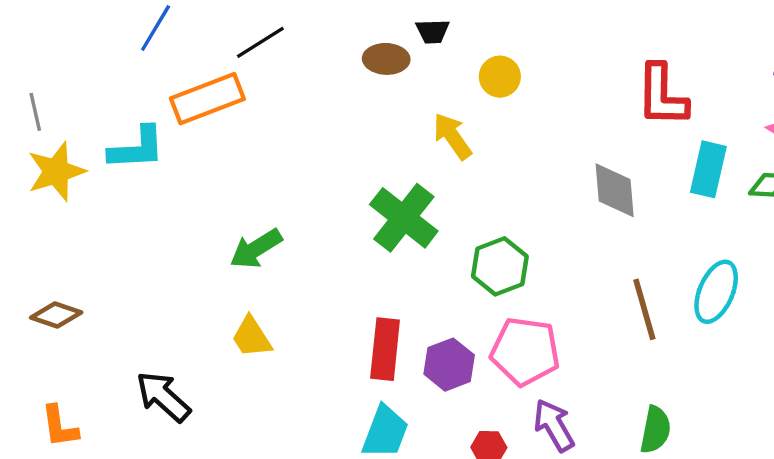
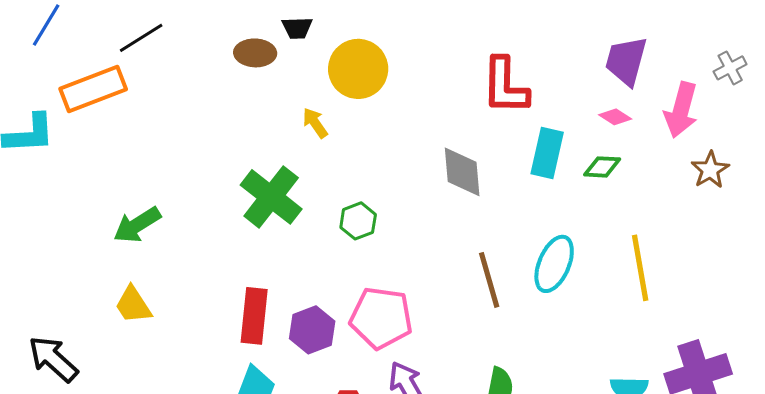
yellow circle: (500, 77) -> (358, 69), size x1.6
yellow arrow: (452, 136) -> (315, 123), size x0.7
green hexagon: (500, 266) -> (358, 221), moved, size x0.7

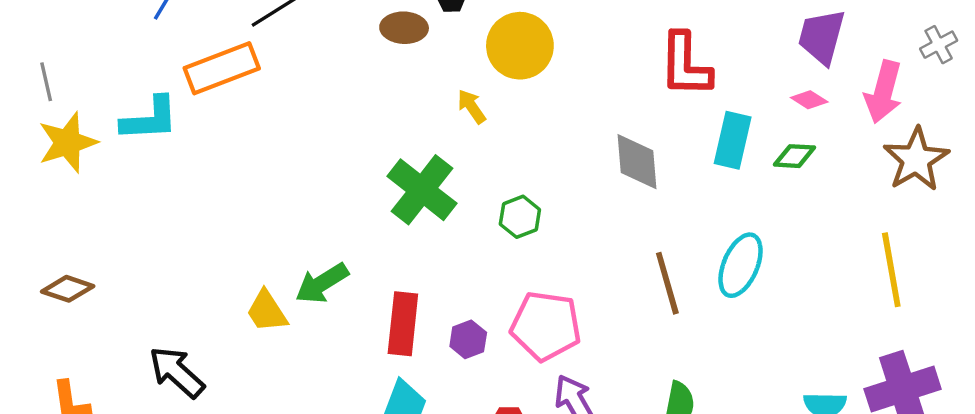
brown star: (710, 170) -> (916, 159), size x1.5
green arrow: (137, 225) -> (322, 283), moved
yellow line: (640, 268) -> (891, 270), moved
purple hexagon: (312, 330) -> (468, 339), size x0.7

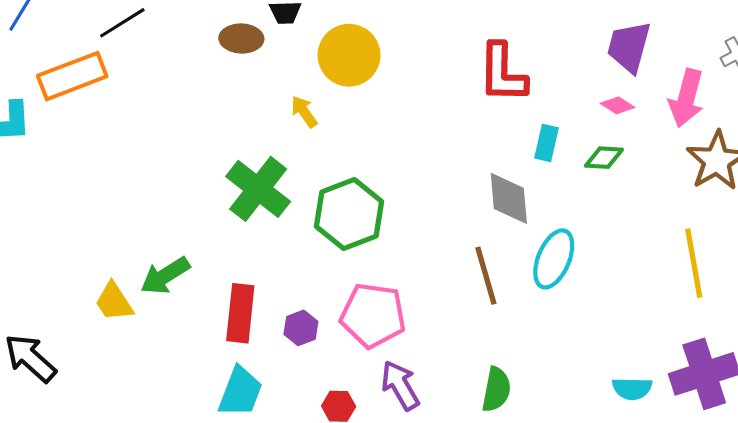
cyan rectangle: (733, 140) -> (546, 143), size x0.7
gray diamond: (637, 162) -> (509, 198), moved
green hexagon: (520, 217) -> (349, 214), size x1.8

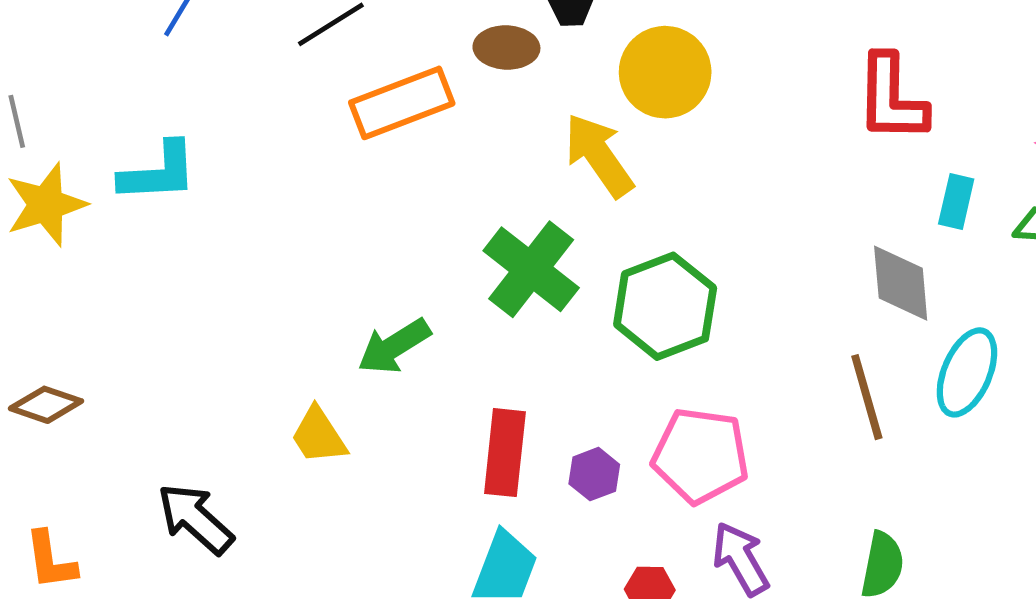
orange rectangle: (72, 76) -> (402, 103), moved
yellow arrow: (304, 112) -> (599, 155), size x1.8
green arrow: (165, 276) -> (394, 346), moved

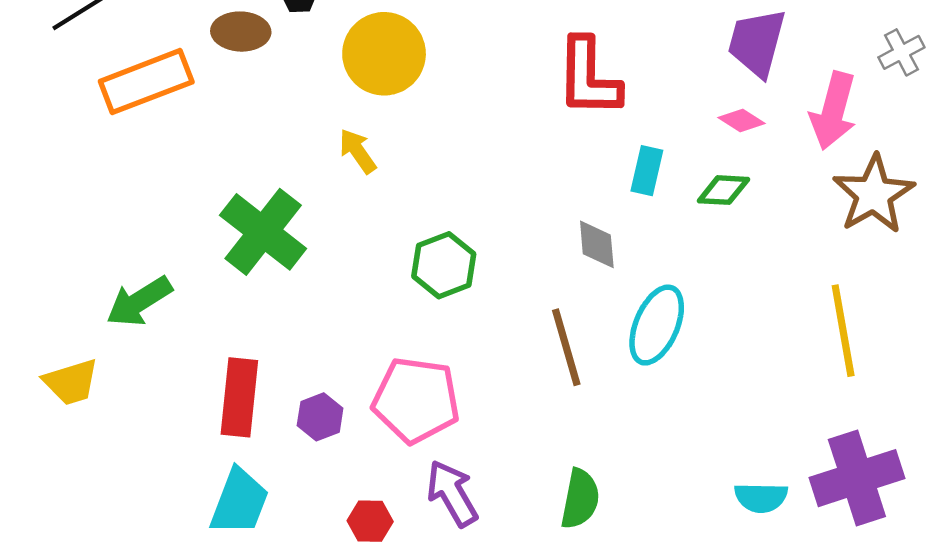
yellow arrow: (599, 155) -> (358, 151), moved, size x0.6
gray diamond: (901, 283) -> (597, 244), size x0.7
green hexagon: (665, 306) -> (444, 265), moved, size x0.7
yellow trapezoid: (319, 436) -> (71, 382), turned -74

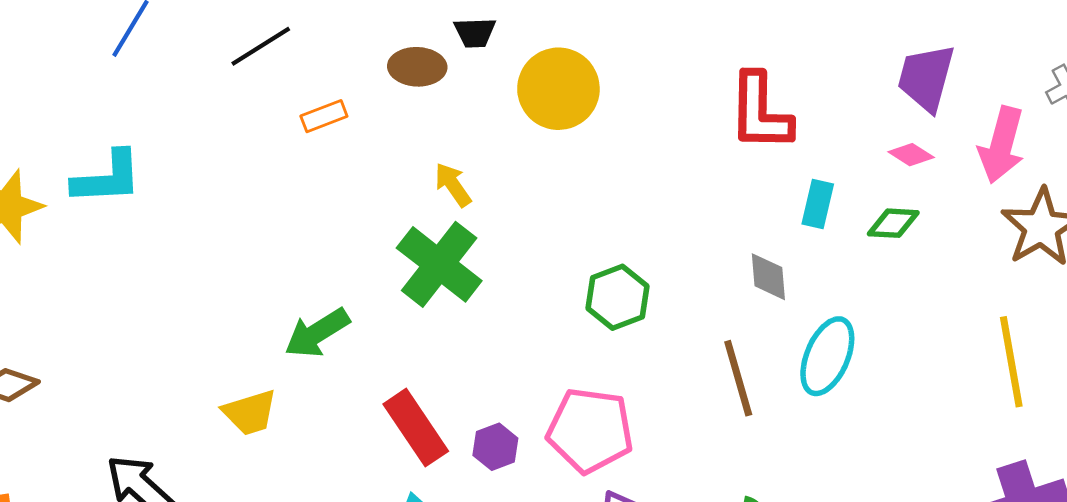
orange rectangle: (146, 82) -> (324, 116), size x0.5
yellow arrow: (358, 151) -> (453, 185), moved
red rectangle: (239, 397) -> (416, 428), turned -40

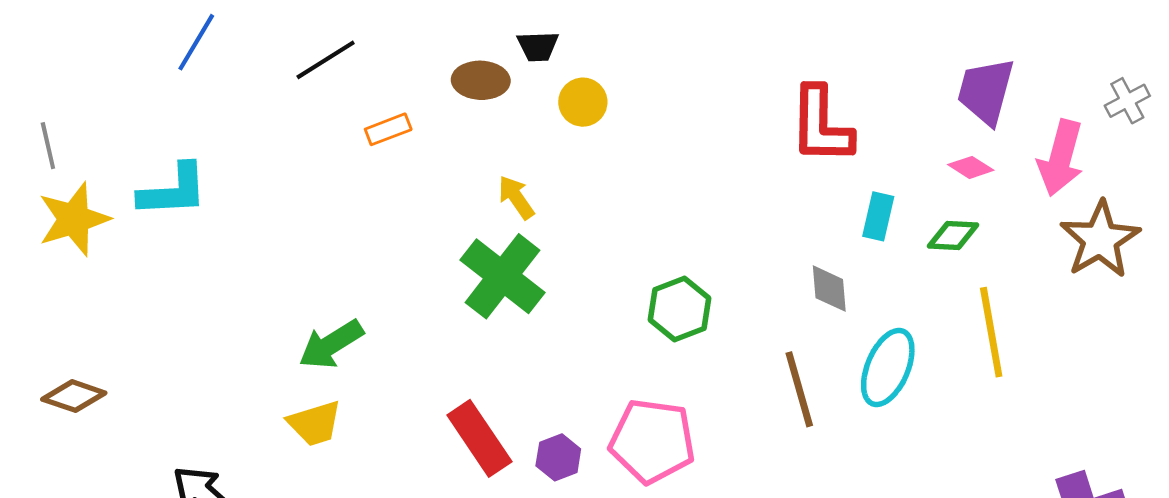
yellow circle: (558, 89) -> (583, 102), moved, size x0.6
green arrow: (317, 333) -> (331, 344), moved
yellow line: (1011, 362) -> (991, 332), moved

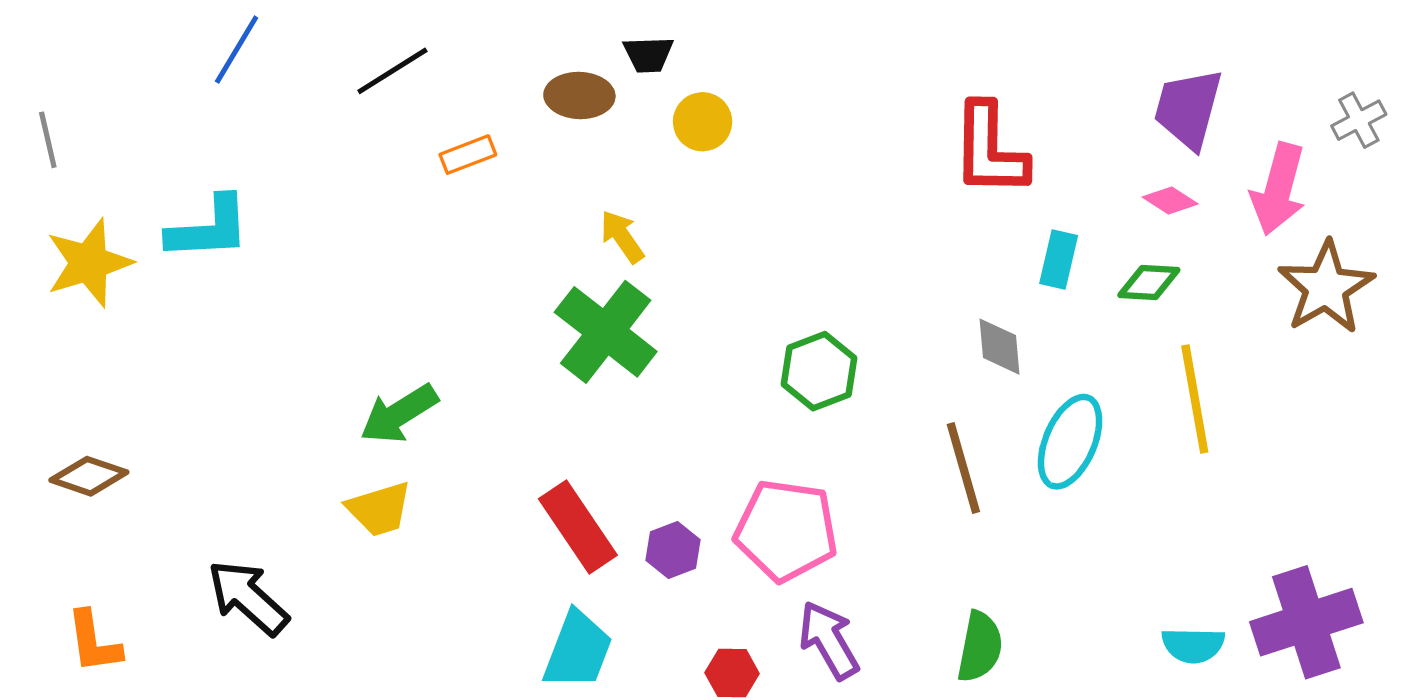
gray line: (48, 146) -> (48, 140), moved

